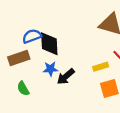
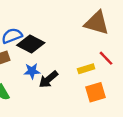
black diamond: (49, 44) -> (31, 44), turned -60

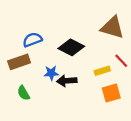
black diamond: (31, 44) -> (71, 47), moved
black arrow: (48, 79) -> (67, 81), turned 36

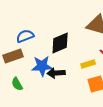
black diamond: (71, 47) -> (60, 43), turned -50
blue star: (51, 73) -> (42, 66), size x1.5

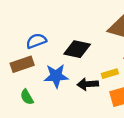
black diamond: (60, 43) -> (77, 49), turned 35
black arrow: (56, 73) -> (88, 84), moved

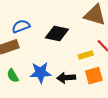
blue star: (56, 76) -> (40, 73), moved
black arrow: (88, 84) -> (66, 78), moved

